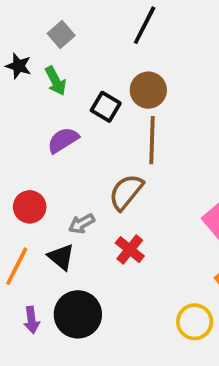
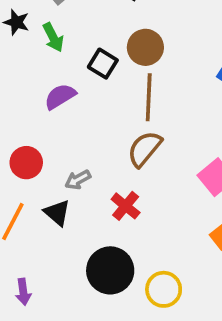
brown semicircle: (126, 192) -> (145, 149), moved
black circle: (78, 314) -> (110, 270), moved
purple arrow: (32, 320) -> (23, 292), moved
yellow circle: (195, 322) -> (164, 289), moved

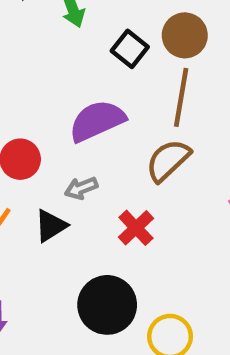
purple semicircle: (60, 96) -> (97, 121), moved, size x1.4
black triangle: (57, 213) -> (51, 226), turned 40

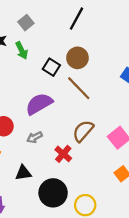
brown line: (181, 97) -> (79, 88), turned -48
brown semicircle: (168, 160) -> (83, 131), moved
black triangle: (51, 226) -> (23, 173), moved, turned 30

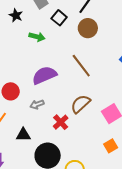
green arrow: (22, 50) -> (37, 37), moved, turned -56
brown circle: (77, 58) -> (88, 28), moved
black square: (51, 67) -> (59, 18), moved

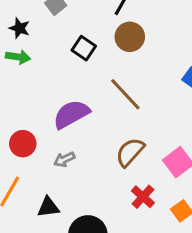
black square: (59, 18) -> (84, 48), moved
green arrow: (37, 37) -> (18, 57), moved
red cross: (61, 122) -> (143, 197), moved

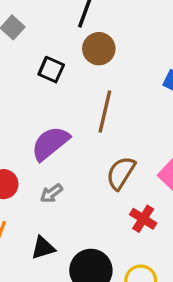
brown line: (125, 94) -> (105, 111), turned 66

